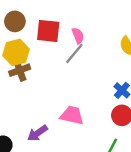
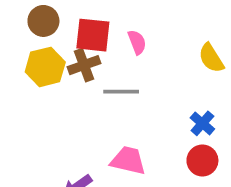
gray line: (74, 54) -> (121, 92), moved, turned 50
brown cross: (20, 70) -> (84, 65), moved

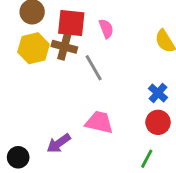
brown cross: (84, 65) -> (64, 47), turned 35
gray line: (121, 92) -> (94, 68), turned 60

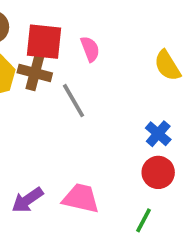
pink trapezoid: (99, 122) -> (81, 198), moved

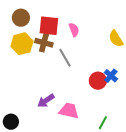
red circle: (158, 172) -> (98, 81), moved
purple arrow: (27, 200) -> (46, 101), moved

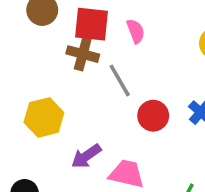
yellow hexagon: (22, 44) -> (44, 117), moved
red circle: (98, 81) -> (153, 116), moved

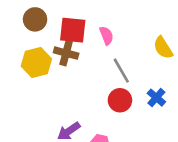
gray line: (120, 80) -> (121, 71), moved
yellow hexagon: (44, 117) -> (36, 63), moved

